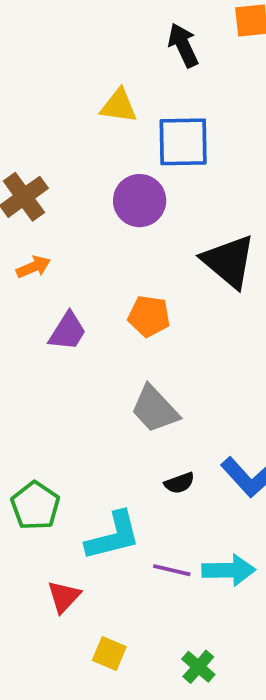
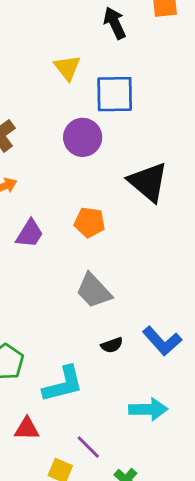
yellow triangle: (119, 106) -> (67, 68), turned 44
purple line: (172, 570) -> (88, 447), moved, turned 32
red triangle: (64, 597) -> (27, 429), turned 48

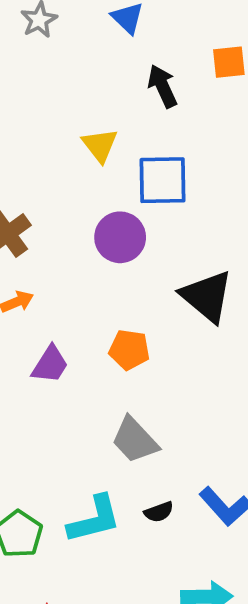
cyan L-shape: (63, 384) -> (94, 519), moved

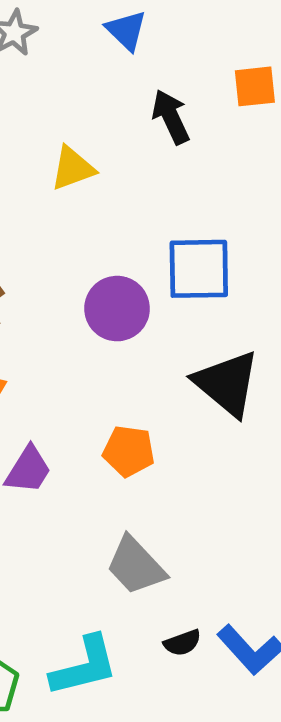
yellow triangle: (100, 145) -> (73, 168), moved, turned 48
blue square: (162, 180) -> (199, 269), moved
black semicircle: (159, 512) -> (182, 643), moved

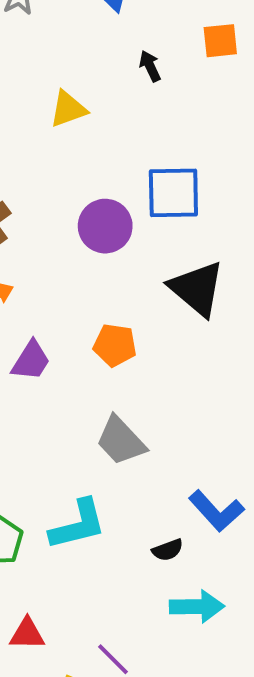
black arrow: (171, 117) -> (150, 66), size x0.7
black semicircle: (182, 643) -> (168, 550), moved

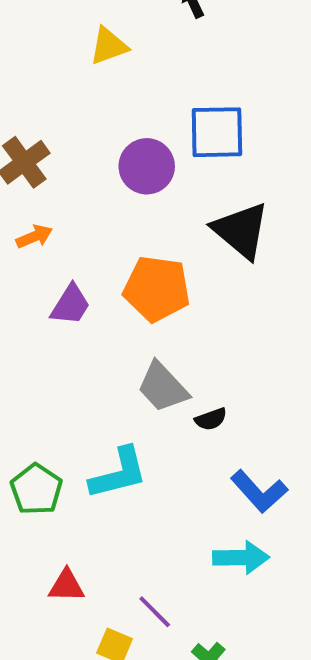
orange pentagon: (115, 345) -> (157, 289), size x1.5
blue L-shape: (216, 511) -> (259, 491), moved
black semicircle: (168, 550) -> (211, 419), moved

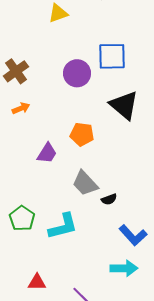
orange pentagon: (157, 289) -> (82, 134), size x0.7
purple trapezoid: (70, 305) -> (47, 153), moved
green pentagon: (36, 489) -> (22, 218), moved

